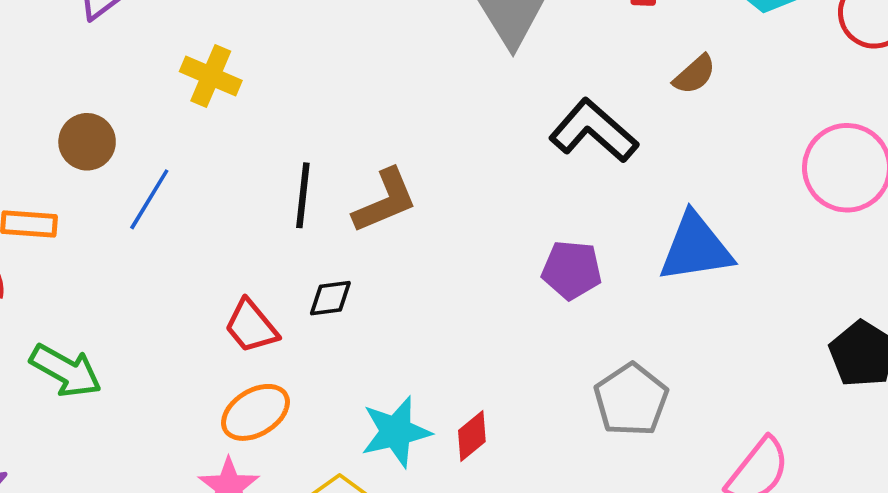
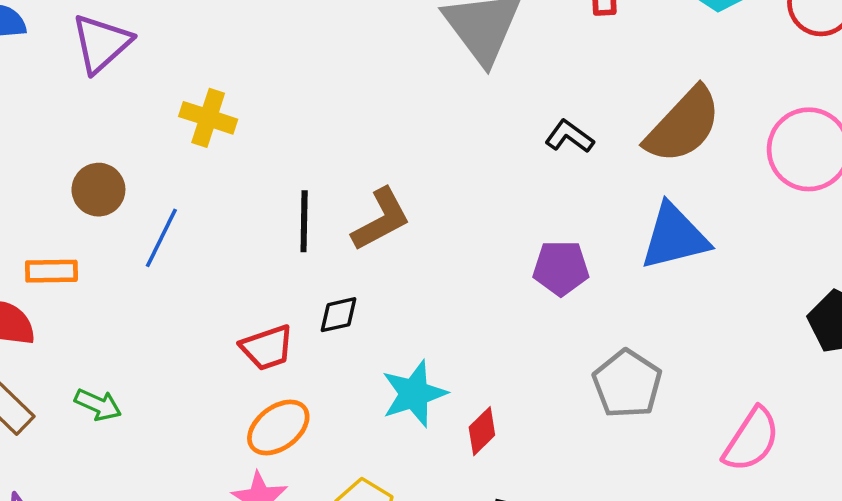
brown semicircle: (695, 75) -> (683, 125), moved, size x2.0
black L-shape: (594, 131) -> (569, 136), size x0.6
red trapezoid: (251, 326) -> (267, 348), turned -64
green arrow: (66, 371) -> (98, 405), size x0.7
cyan star: (396, 432) -> (414, 394), moved

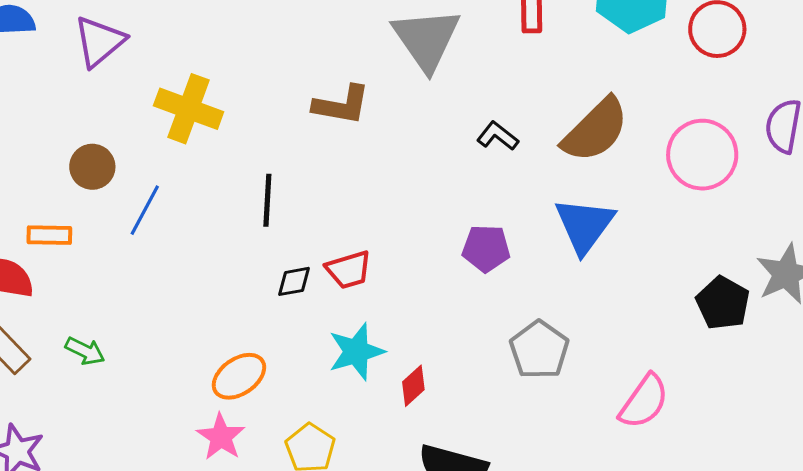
yellow cross: (208, 118) -> (189, 109), size x1.4
brown L-shape: (381, 219) -> (341, 105), moved, turned 36
blue triangle: (674, 237) -> (584, 225), turned -42
red trapezoid: (267, 348) -> (349, 270), moved

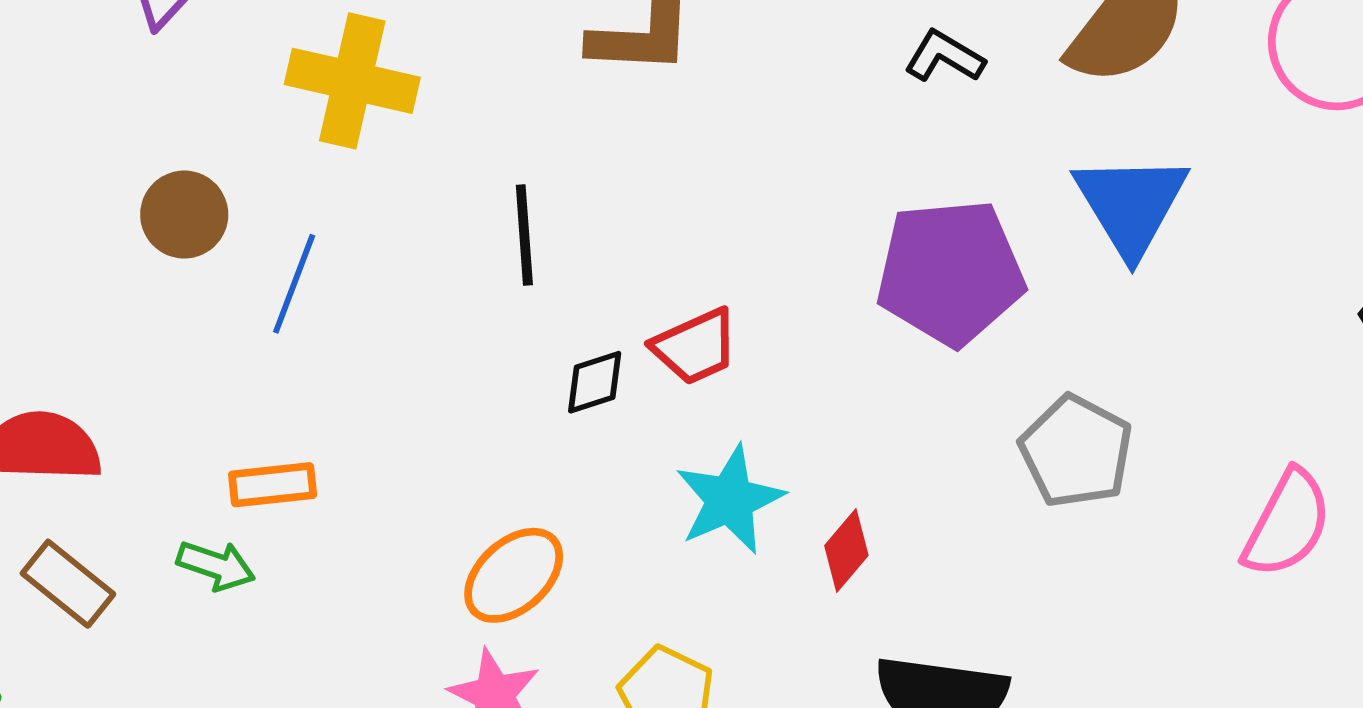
orange rectangle: (49, 235) -> (273, 485), moved
purple pentagon: (486, 248) -> (950, 272), size x1.6

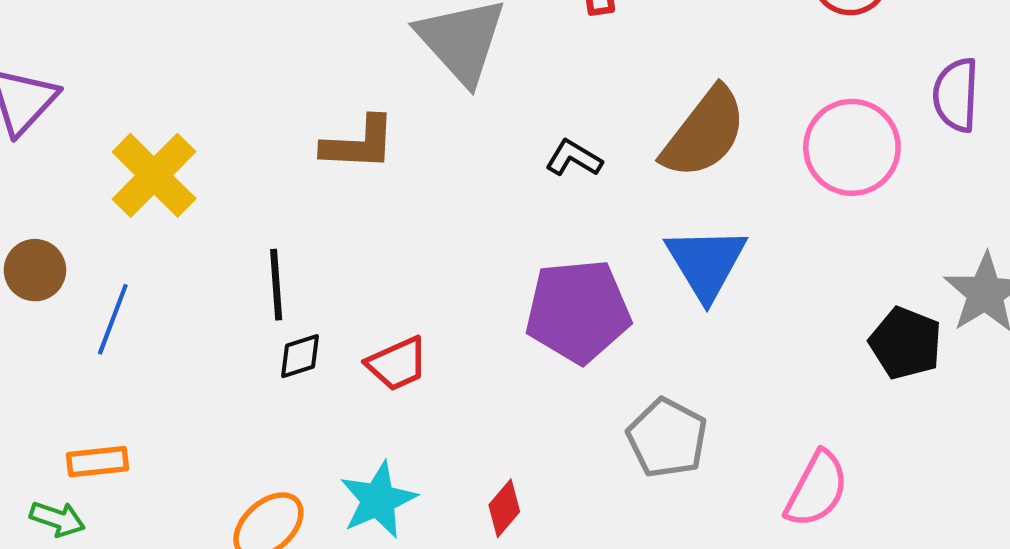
yellow cross: (352, 81) -> (154, 175), turned 32
black diamond: (595, 382) -> (300, 356), moved
cyan star: (730, 500) -> (378, 500), moved

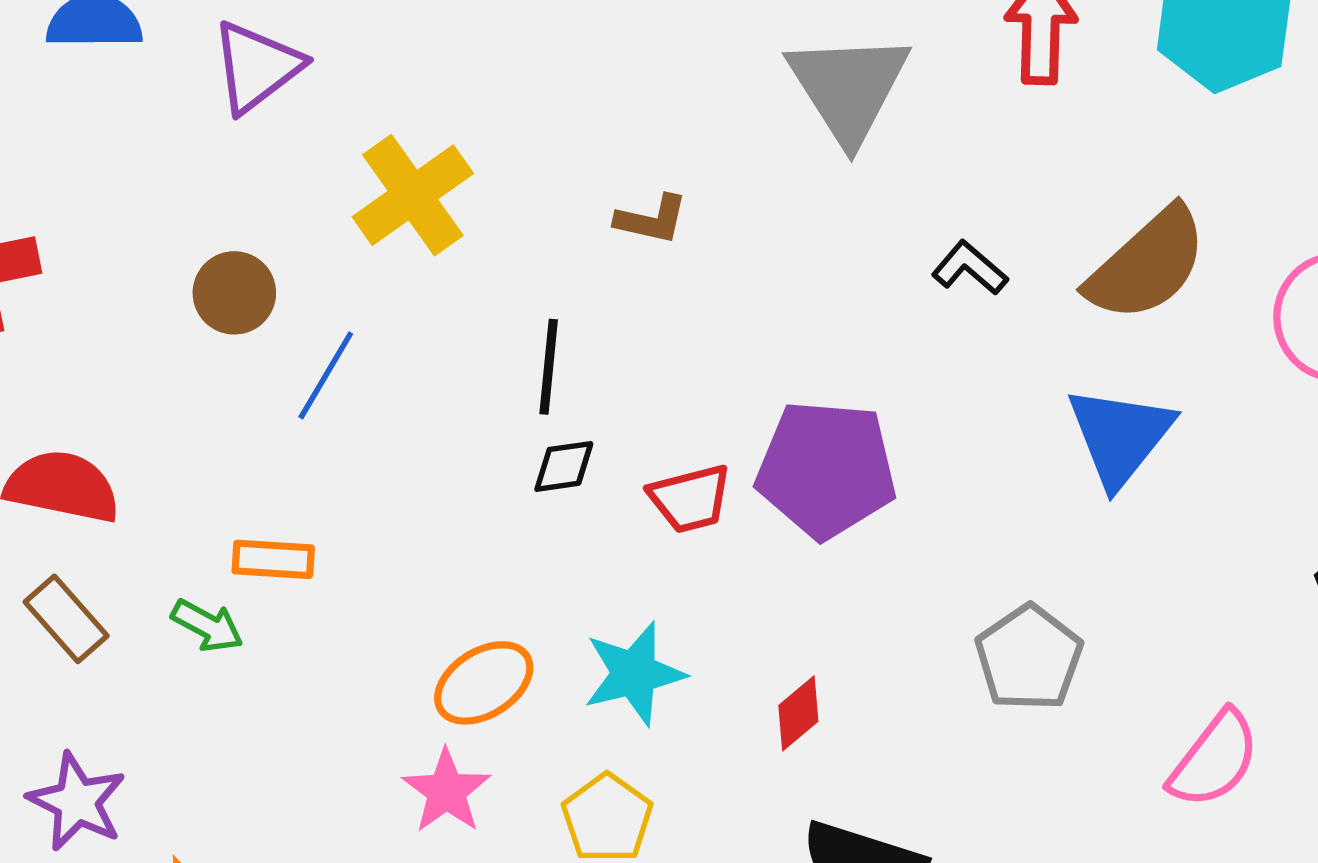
brown L-shape: (359, 144) -> (651, 219), moved, size x0.7
purple pentagon: (578, 311) -> (826, 469), moved

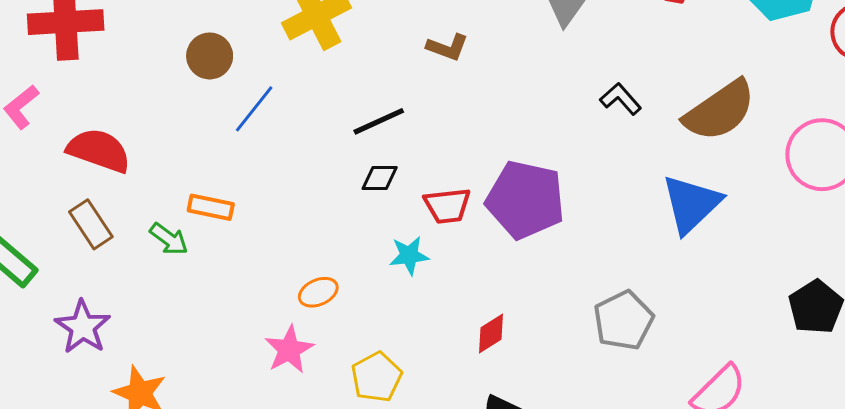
black line: (549, 367) -> (379, 121), turned 52
cyan star: (634, 674) -> (409, 255), moved, size x0.7
orange ellipse: (484, 683) -> (318, 292), size x0.7

